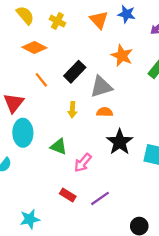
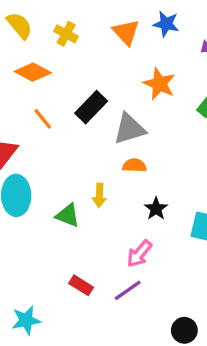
yellow arrow: (72, 110) -> (99, 195), moved
black star: (120, 142) -> (156, 209), size x0.6
pink arrow: (83, 163) -> (139, 254), moved

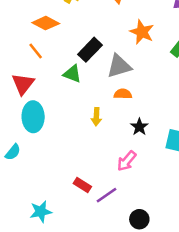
orange line: (43, 119) -> (36, 51), moved
green triangle: (68, 215) -> (72, 74), moved
purple line: (128, 290) -> (106, 195), moved
black circle: (184, 330) -> (139, 219), moved

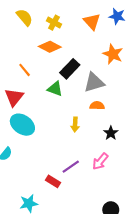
orange diamond: (46, 23) -> (50, 47), moved
cyan ellipse: (33, 117) -> (22, 125), turned -55
red rectangle: (82, 185) -> (53, 181), moved
purple line: (106, 195) -> (71, 167), moved

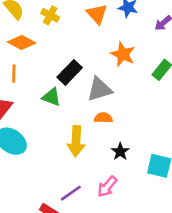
orange diamond: (50, 47) -> (22, 43), moved
orange line: (25, 70) -> (14, 74), turned 40
yellow arrow: (75, 125) -> (76, 141), size x1.6

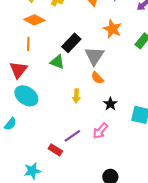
gray triangle: (99, 89) -> (94, 56), turned -40
orange semicircle: (103, 118) -> (97, 78), turned -136
yellow arrow: (76, 141) -> (76, 96), size x0.6

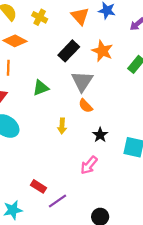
black rectangle: (71, 43) -> (69, 51), moved
green triangle: (57, 62) -> (41, 88), turned -42
purple line: (72, 136) -> (58, 201), moved

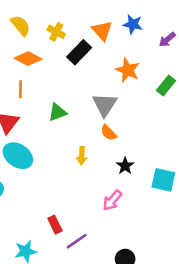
black rectangle: (69, 51) -> (79, 52), moved
red rectangle: (39, 186) -> (55, 225), turned 32

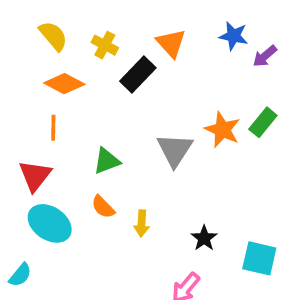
blue star: (133, 24) -> (234, 36), moved
orange star: (128, 70) -> (223, 130), moved
orange semicircle: (109, 133) -> (103, 207), moved

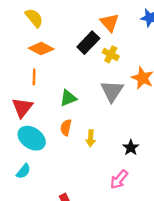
yellow cross: (105, 45) -> (111, 54), moved
orange semicircle: (103, 207) -> (66, 128), turned 56
cyan semicircle: (20, 275) -> (23, 171), moved

